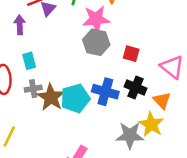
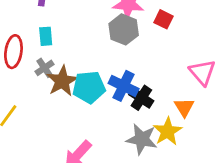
red square: (131, 54) -> (164, 19), moved
black cross: (136, 87) -> (141, 98), moved
gray cross: (33, 89) -> (45, 68), turned -35

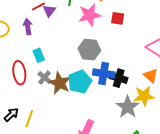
gray hexagon: (124, 29) -> (89, 50), moved
yellow star: (167, 131) -> (144, 96), turned -30
gray star: (142, 139) -> (128, 107), turned -30

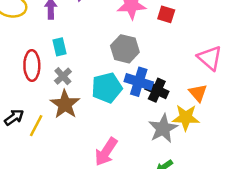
brown star: (60, 83) -> (65, 104), moved

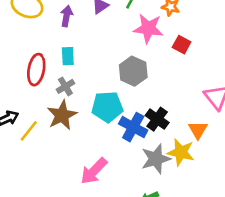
blue cross: (139, 82) -> (133, 127), moved

